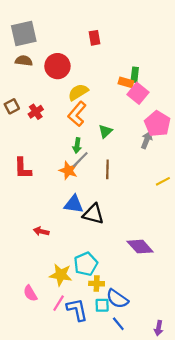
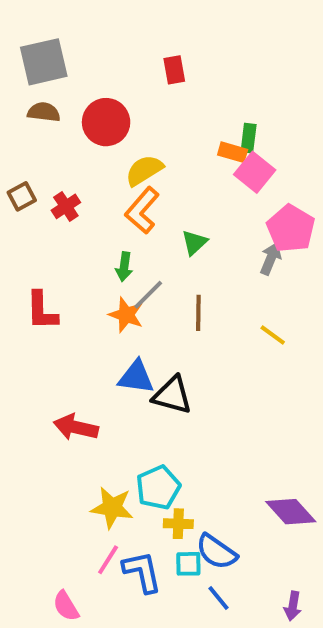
green arrow: (77, 145) -> (124, 267), moved
yellow line: (163, 181) -> (273, 335), moved, turned 64
red arrow: (41, 231) -> (76, 427), size x1.5
purple diamond: (140, 247) -> (291, 512), moved
pink semicircle: (30, 293) -> (66, 606), moved

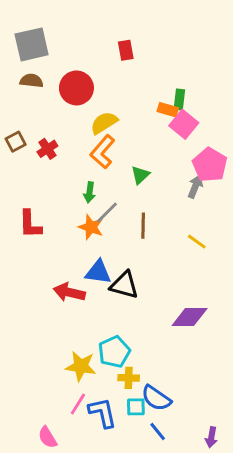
red arrow: (76, 427) -> (69, 292), moved
purple diamond: (291, 512) -> (190, 317), moved, turned -48

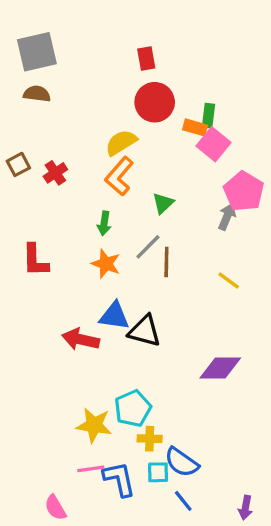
red circle: (76, 88) -> (155, 102), moved
gray line: (107, 213) -> (148, 247), moved
pink line: (78, 404) -> (91, 469), turned 50

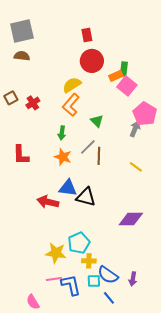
orange rectangle: (195, 127) -> (116, 76), turned -40
green triangle: (163, 203) -> (97, 121), turned -32
purple arrow: (245, 508) -> (133, 279), moved

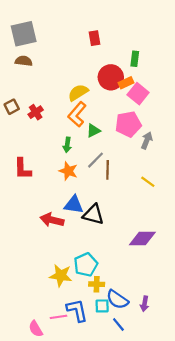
red circle: (92, 61) -> (111, 77), moved
green rectangle: (124, 69) -> (135, 59), moved
pink pentagon: (145, 114) -> (128, 124), moved, turned 30
green triangle: (97, 121) -> (93, 131), moved, turned 48
pink line: (54, 279) -> (59, 317), moved

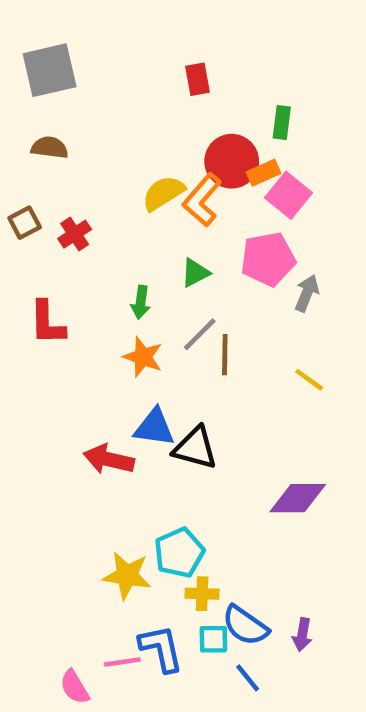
brown semicircle: (24, 61) -> (50, 148), moved
orange L-shape: (77, 114) -> (202, 200), moved
red L-shape: (23, 169) -> (47, 323), moved

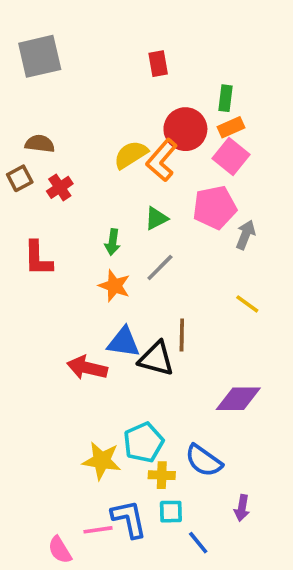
brown semicircle: (50, 148) -> (40, 144), moved
orange rectangle: (264, 173) -> (231, 127), moved
brown line: (225, 355) -> (182, 335), moved
blue semicircle: (245, 626) -> (204, 461), moved

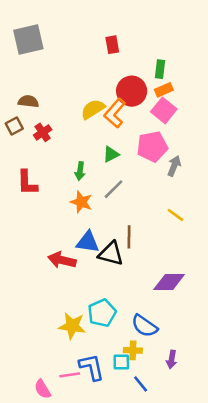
yellow cross: (162, 475) -> (133, 350), moved

